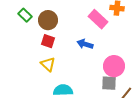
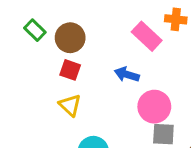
pink circle: (114, 66) -> (154, 107), moved

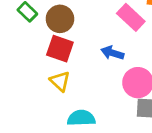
red square: (70, 70) -> (60, 49), size x1.4

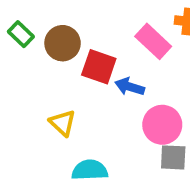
red square: (60, 49) -> (99, 67), moved

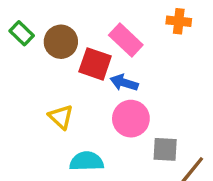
pink rectangle: (153, 41) -> (126, 40), moved
pink circle: (162, 125) -> (131, 119), moved

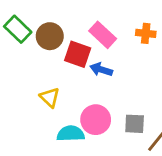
orange cross: (179, 21) -> (146, 33), moved
green rectangle: (22, 33) -> (18, 29), size x1.4
pink circle: (131, 119) -> (96, 120), moved

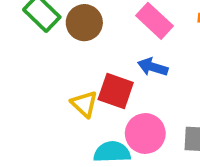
red square: (78, 54) -> (116, 91), moved

